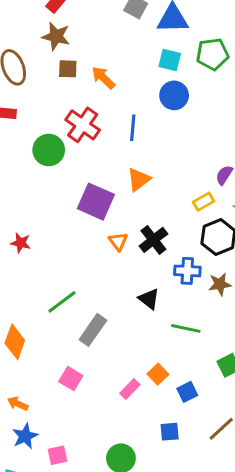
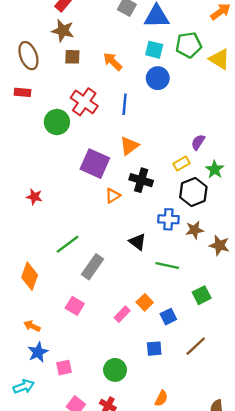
orange arrow: (103, 78) -> (113, 62), moved
black cross: (153, 240) -> (141, 180), moved, turned -35
orange triangle: (118, 241) -> (113, 196), turned 35

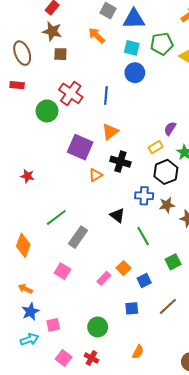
orange arrow: (113, 62) -> (97, 35), moved
green line: (167, 266) -> (143, 236), turned 48
cyan arrow: (24, 387) -> (29, 339), moved

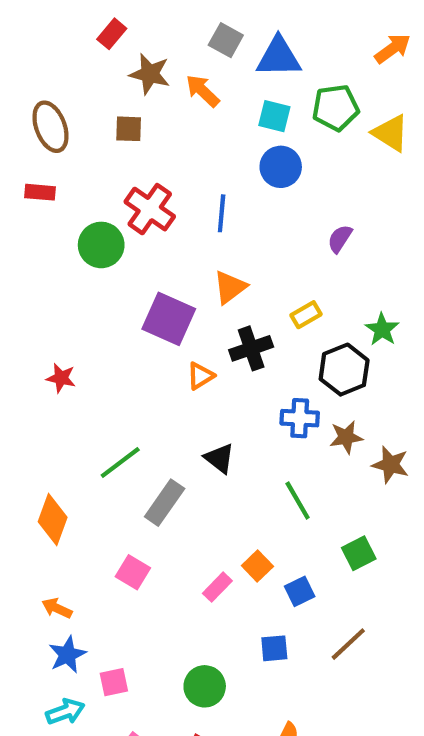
brown star: (52, 31) -> (150, 74), moved
purple semicircle: (170, 129) -> (340, 239), moved
yellow rectangle: (156, 147) -> (306, 315), moved
black cross: (120, 162) -> (251, 348), turned -36
black triangle: (117, 215) -> (219, 458), moved

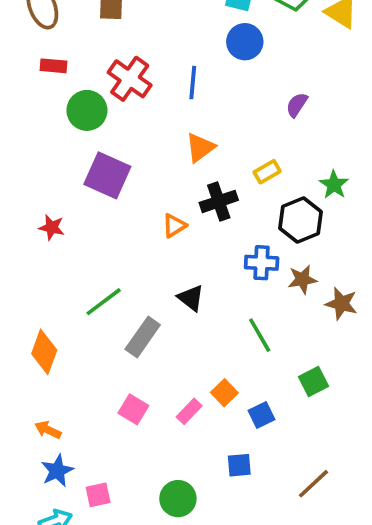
red rectangle: (40, 192) -> (54, 66), moved
purple square: (169, 319) -> (107, 175), moved
pink square: (133, 572) -> (133, 409), moved
brown line: (348, 644) -> (314, 484), moved

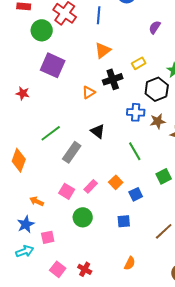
pink rectangle: (189, 411) -> (91, 186), moved
orange arrow: (48, 430) -> (37, 201), moved
green circle: (178, 499) -> (83, 217), moved

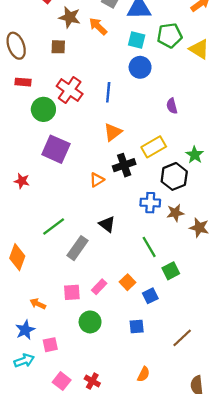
purple semicircle: (155, 27) -> (172, 106), turned -48
yellow rectangle: (139, 63) -> (154, 147), size x1.5
green square: (164, 176) -> (171, 271), moved
pink square: (67, 191) -> (72, 292), turned -35

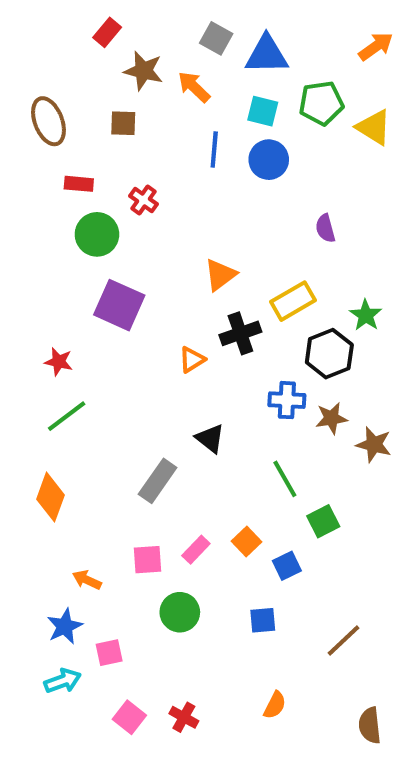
red rectangle: (23, 82) -> (79, 184), moved
red cross: (70, 90) -> (143, 200), size x0.6
blue line: (108, 92) -> (214, 150), moved
green line: (54, 226) -> (67, 416), moved

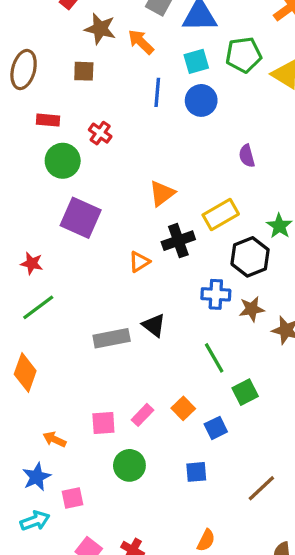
cyan square: (263, 111) -> (196, 61), turned -30
brown ellipse: (48, 121) -> (24, 70), turned 36
gray rectangle: (158, 481) -> (112, 338), moved, turned 44

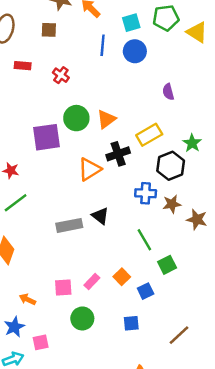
green circle: (63, 161) -> (76, 118), moved
purple square: (81, 218) -> (47, 137), turned -32
orange triangle: (139, 262) -> (89, 169), size x1.5

